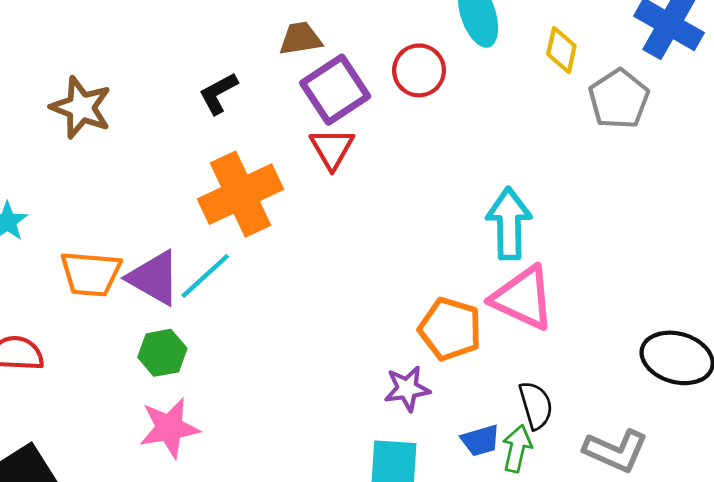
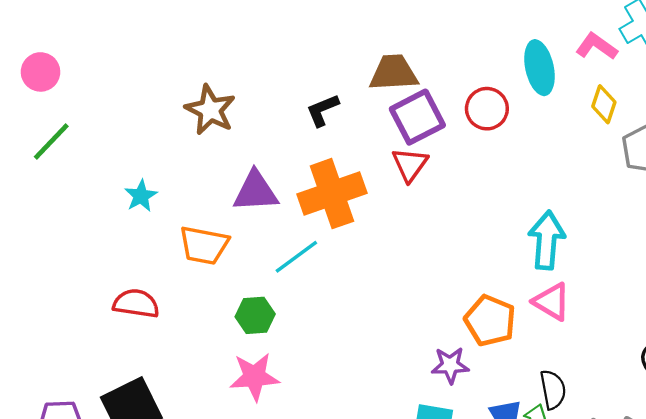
brown trapezoid: (300, 39) -> (394, 73), size x1.4
purple triangle: (154, 278) -> (256, 191), moved, turned -39
pink triangle: (523, 298) -> (552, 302), size x0.7

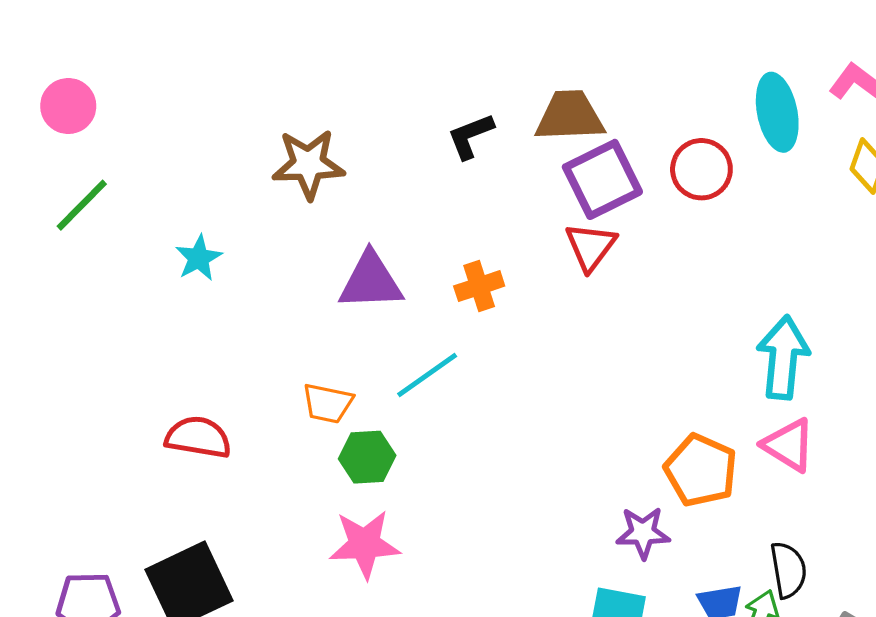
brown star: (210, 110) -> (308, 164), turned -30
black L-shape: (323, 110) -> (470, 136), moved
orange cross: (332, 194) -> (479, 286), size x0.5
cyan star: (141, 196) -> (199, 258), moved
orange trapezoid: (204, 245) -> (328, 403), moved, size x0.7

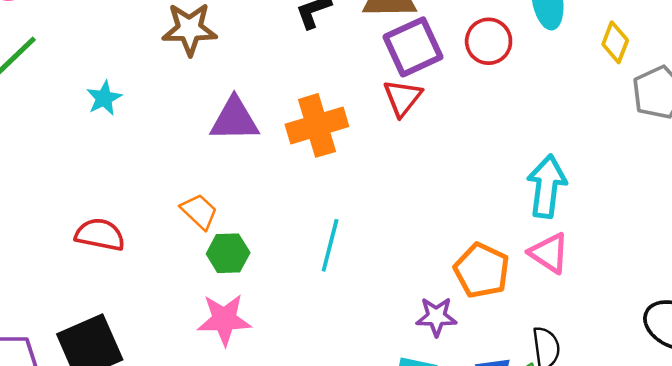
orange cross: (479, 286) -> (317, 125), size x1.6
cyan line: (427, 375) -> (330, 245), moved, turned -42
orange trapezoid: (328, 403) -> (199, 211), turned -150

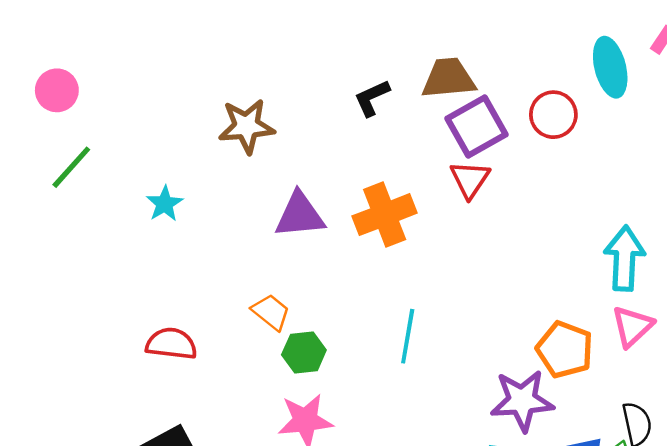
pink triangle: (549, 253) -> (632, 326), turned 48
purple star: (436, 317) -> (522, 401), size x1.5

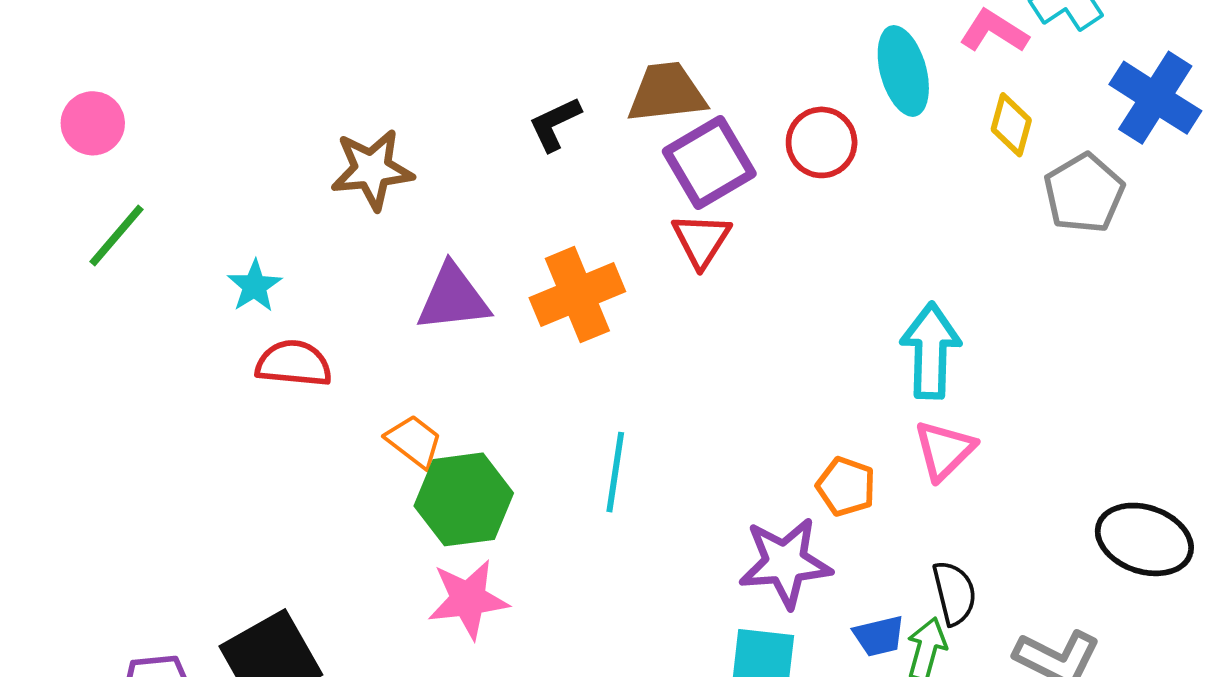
red semicircle: (171, 344) -> (294, 364), moved
orange pentagon: (565, 350) -> (846, 486), size x0.7
green hexagon: (304, 352) -> (464, 499), size x1.5

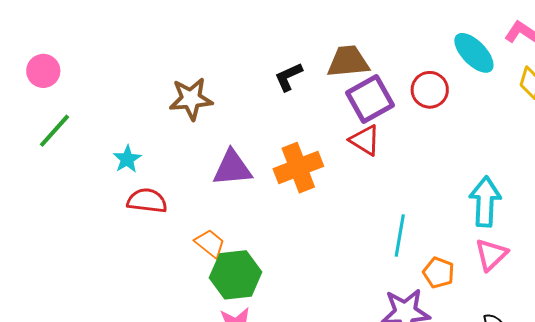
cyan ellipse: (903, 71) -> (474, 53), turned -30
red triangle: (701, 240) -> (365, 140), turned -32
cyan line: (615, 472) -> (400, 235), moved

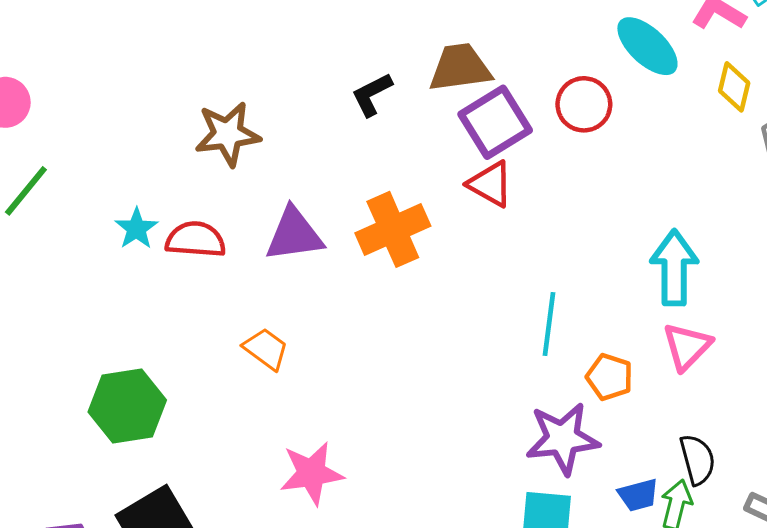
red semicircle: (147, 201) -> (196, 240), moved
green hexagon: (236, 275) -> (127, 406), moved

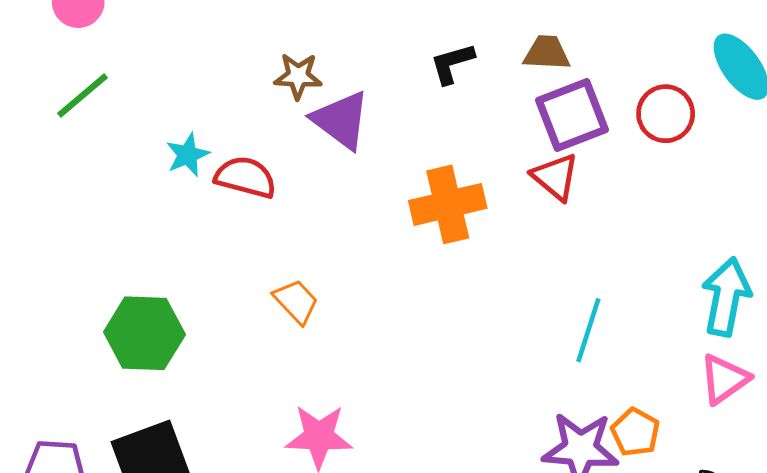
brown trapezoid: (460, 68) -> (547, 53), size x0.7
brown star: (228, 134) -> (298, 76), size x0.7
purple triangle: (294, 235) -> (341, 120), moved, turned 34
orange pentagon: (609, 377) -> (635, 432), moved

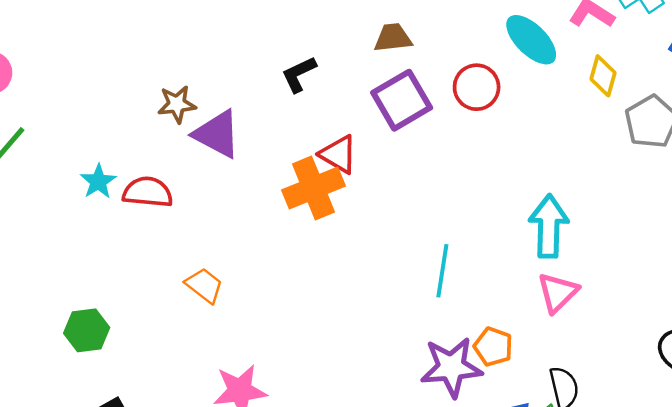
brown trapezoid: (547, 53) -> (393, 38), moved
red triangle: (555, 177) -> (338, 154), moved
green hexagon: (144, 333) -> (87, 330), size x0.7

